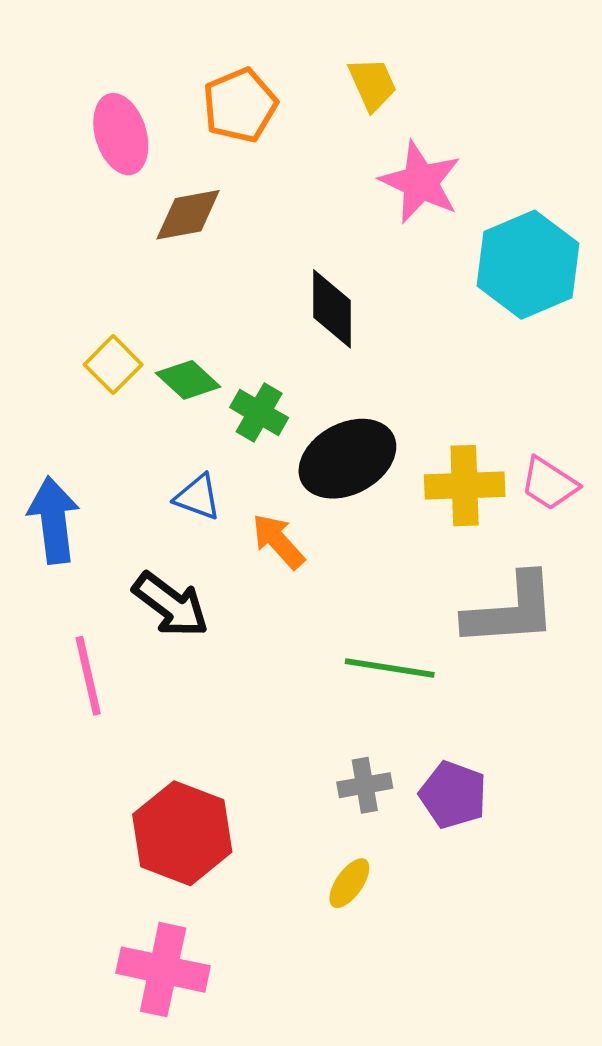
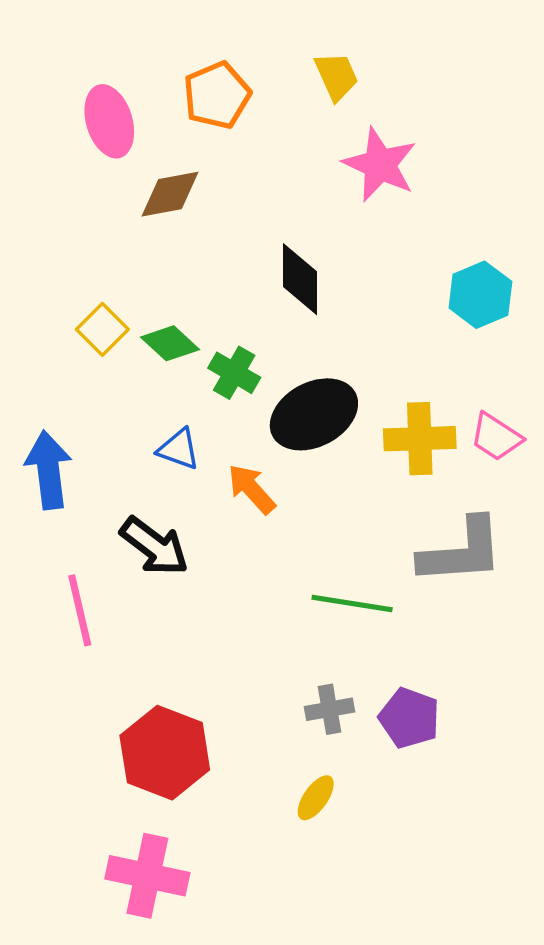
cyan hexagon: (528, 265) -> (480, 295), moved, size x0.7

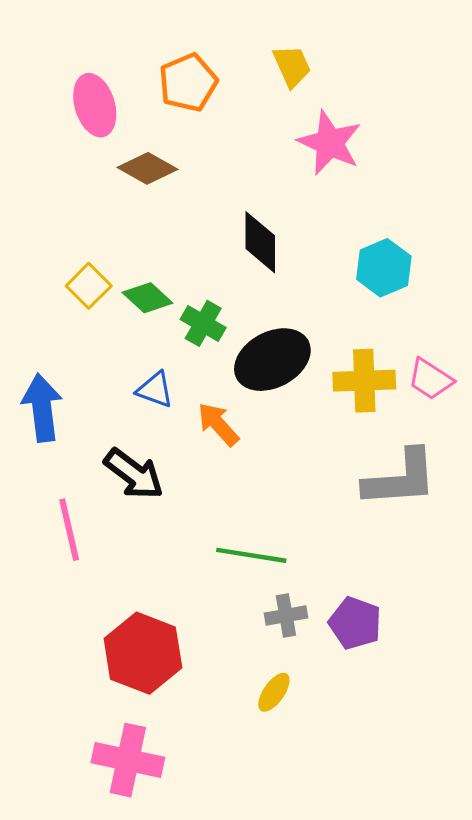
brown diamond: (170, 194) -> (147, 168), turned 40
cyan hexagon: (480, 295) -> (384, 268), moved
green line: (352, 603) -> (251, 555), moved

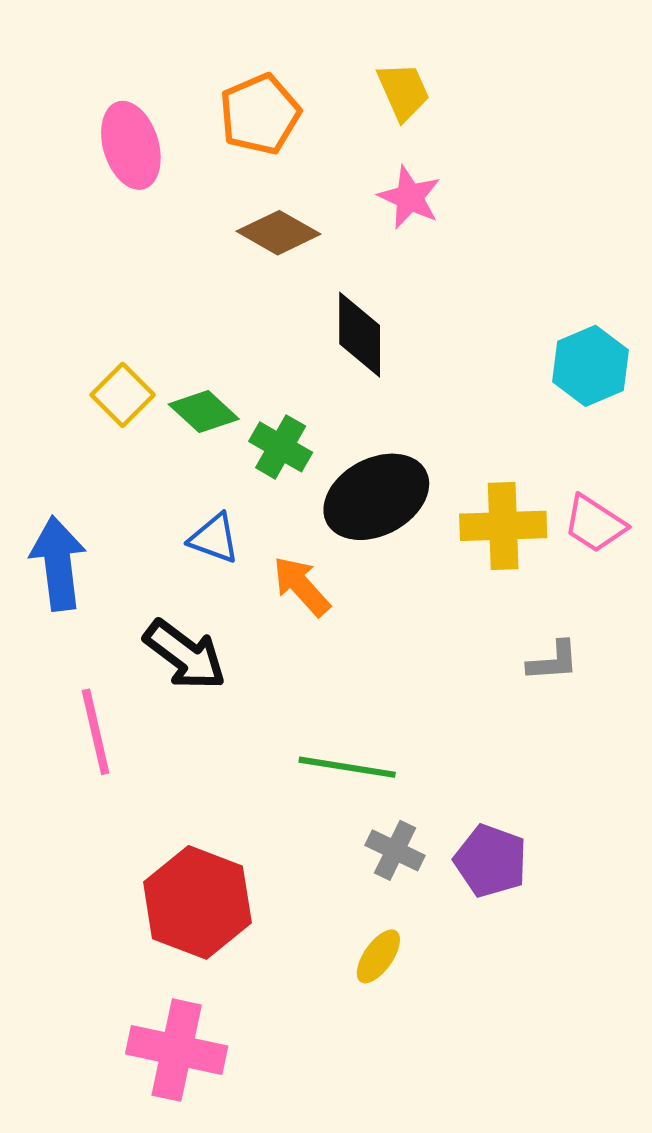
pink star: (330, 143) -> (410, 197), moved, size x0.7
brown diamond: (147, 168) -> (279, 233), moved
cyan hexagon: (384, 268) -> (590, 366), moved
gray L-shape: (400, 478) -> (553, 661), size x0.5
gray cross: (286, 615) -> (395, 850), turned 36

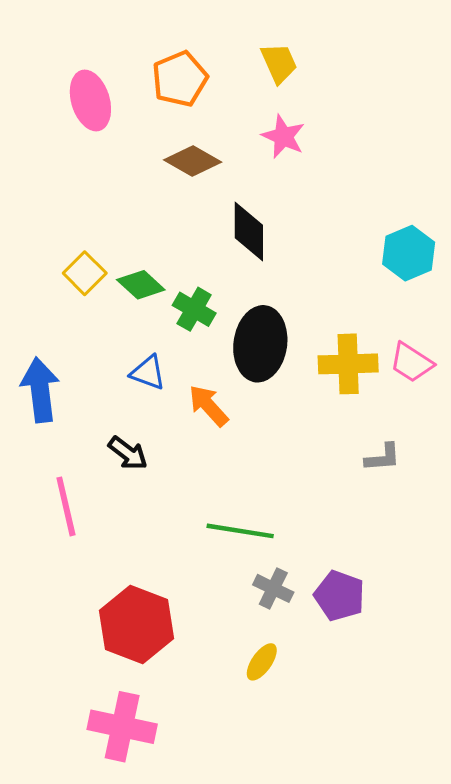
black ellipse: (376, 497) -> (260, 344), turned -54
black arrow: (185, 655) -> (128, 453), size x0.7

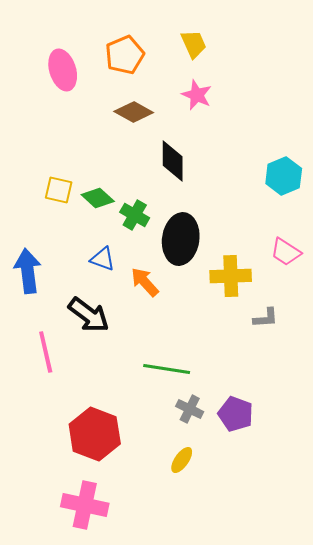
yellow square: (85, 273) -> (59, 190), turned -32
yellow cross: (348, 364) -> (231, 276), moved
black arrow: (128, 453) -> (89, 315), size x1.5

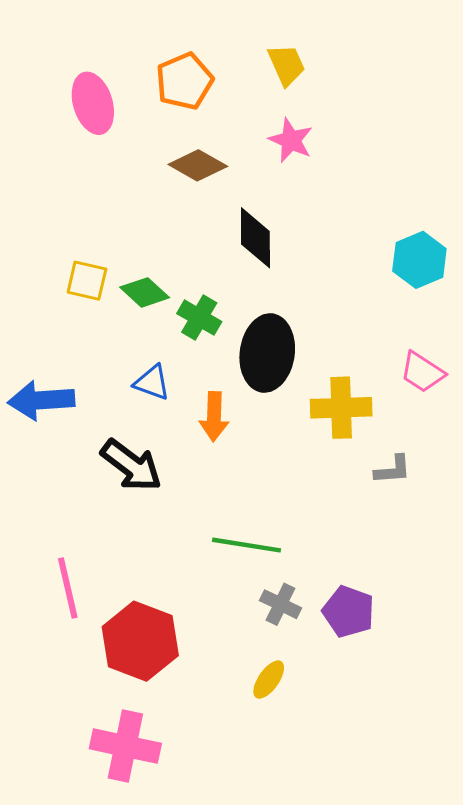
blue arrow: (28, 271) -> (41, 400), turned -87
orange arrow: (145, 282) -> (214, 417), turned -136
pink line: (46, 352) -> (68, 588), moved

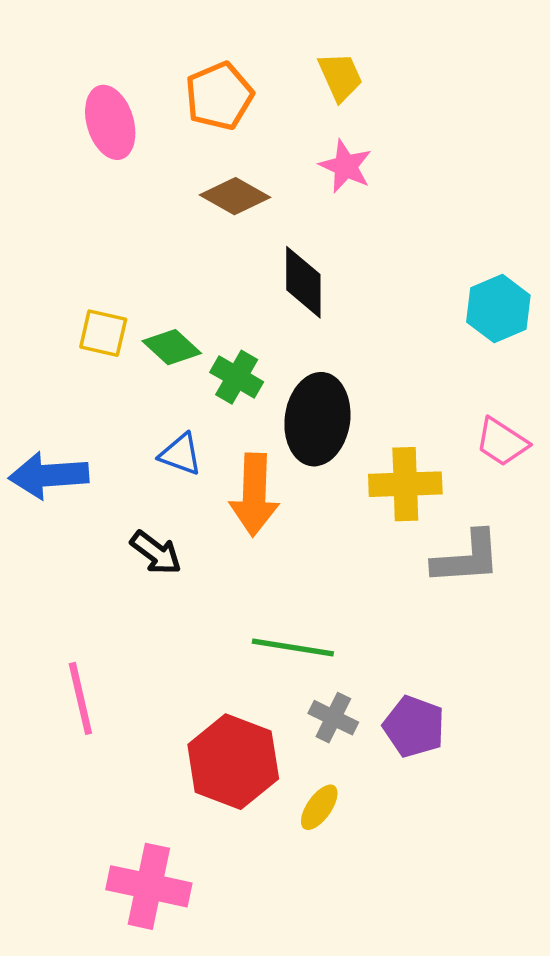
orange arrow: (214, 417) -> (254, 495), size x1.4
black arrow: (131, 465) -> (156, 553), size x0.7
gray L-shape: (393, 470) -> (467, 558), size x1.6
red hexagon: (140, 641) -> (233, 762), moved

